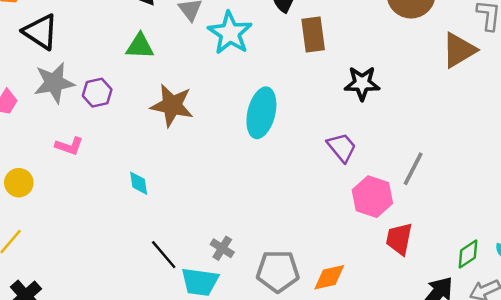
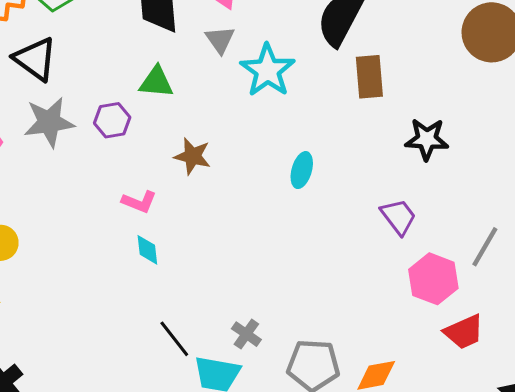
purple hexagon: (97, 93) -> (112, 120), moved
brown star: (172, 105) -> (192, 156), size x0.7
cyan ellipse: (261, 113) -> (302, 170), size x0.6
pink L-shape: (69, 146) -> (139, 202), moved
red trapezoid: (399, 239) -> (464, 332), turned -128

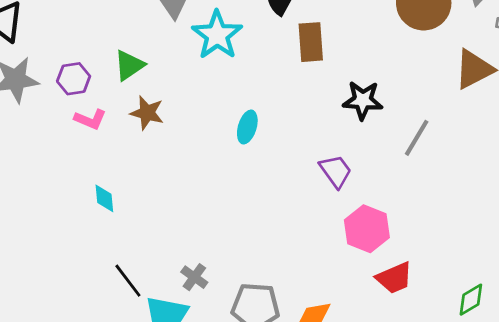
green triangle: (156, 82) -> (129, 65), moved, turned -40
pink L-shape: (139, 202) -> (90, 119), moved
gray line: (485, 247) -> (417, 138), moved

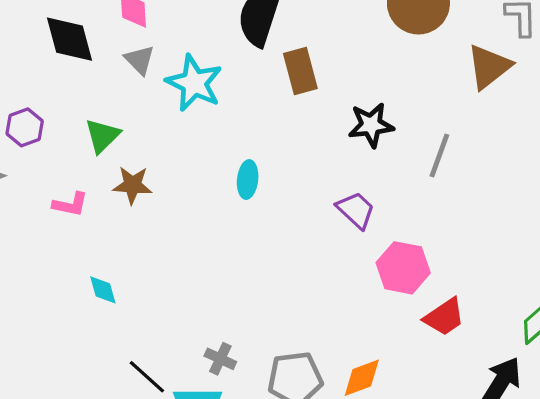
purple hexagon: (74, 79) -> (25, 127), moved

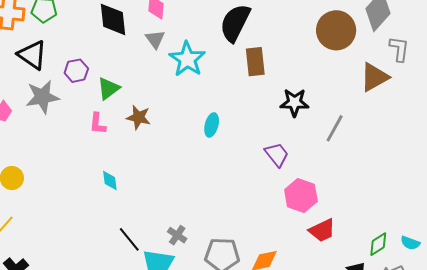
green triangle: (102, 136) -> (108, 88), moved
pink L-shape: (70, 204) -> (98, 124), turned 75

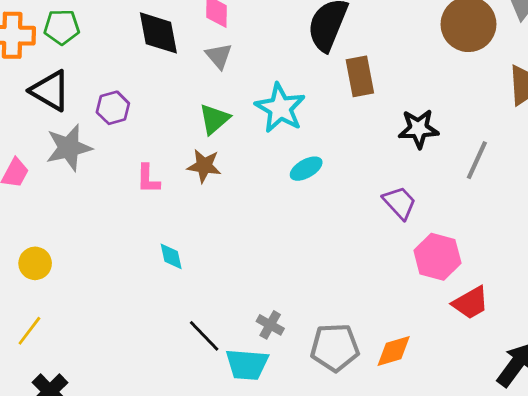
cyan star: (187, 59) -> (280, 108), moved
green triangle: (108, 88) -> (214, 119), moved
cyan ellipse: (212, 125) -> (306, 169), turned 50

